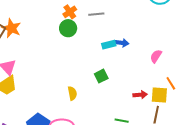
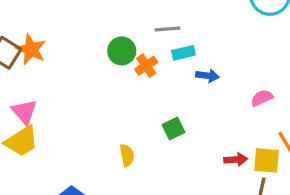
orange cross: (70, 12) -> (146, 66), moved
cyan rectangle: (109, 45) -> (183, 53), moved
pink semicircle: (156, 56) -> (262, 98), turned 32

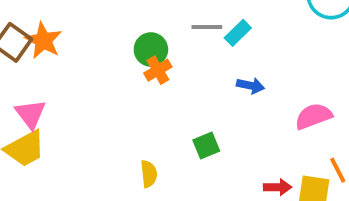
cyan rectangle: (183, 53) -> (238, 33), moved, turned -35
orange cross: (146, 66) -> (158, 70), moved
pink semicircle: (262, 98) -> (314, 116), size x1.4

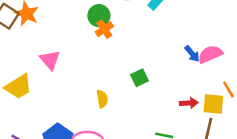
blue arrow: (251, 86) -> (192, 54), moved, turned 42
pink triangle: (31, 114) -> (50, 60), moved

